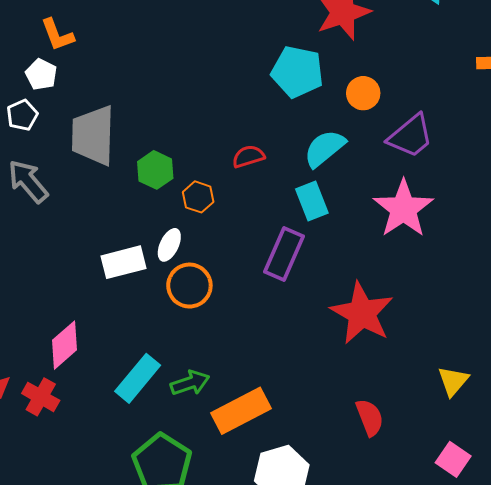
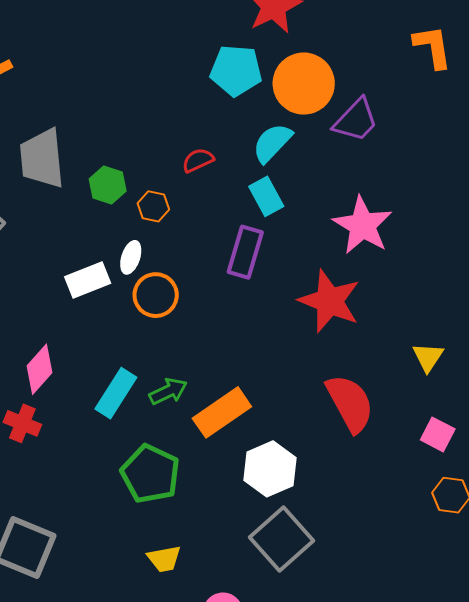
orange circle: (363, 93) -> (304, 84), size x1.8
pink star: (403, 209) -> (363, 225), moved
red semicircle: (370, 417) -> (350, 403), size x1.6

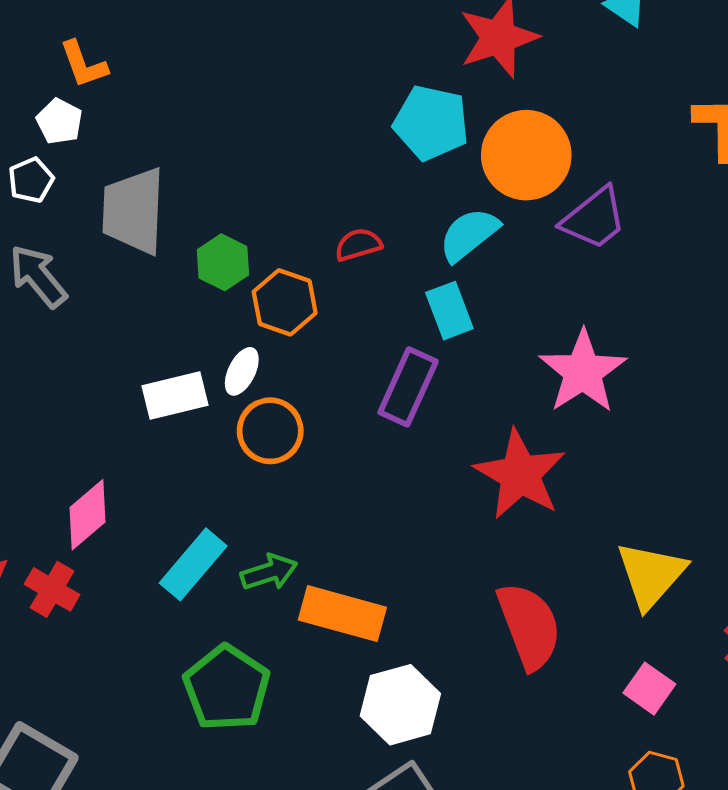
orange hexagon: (153, 206) -> (285, 302), size x1.4
yellow triangle: (428, 357) -> (651, 575), size x1.6
orange rectangle: (222, 412) -> (342, 614), turned 42

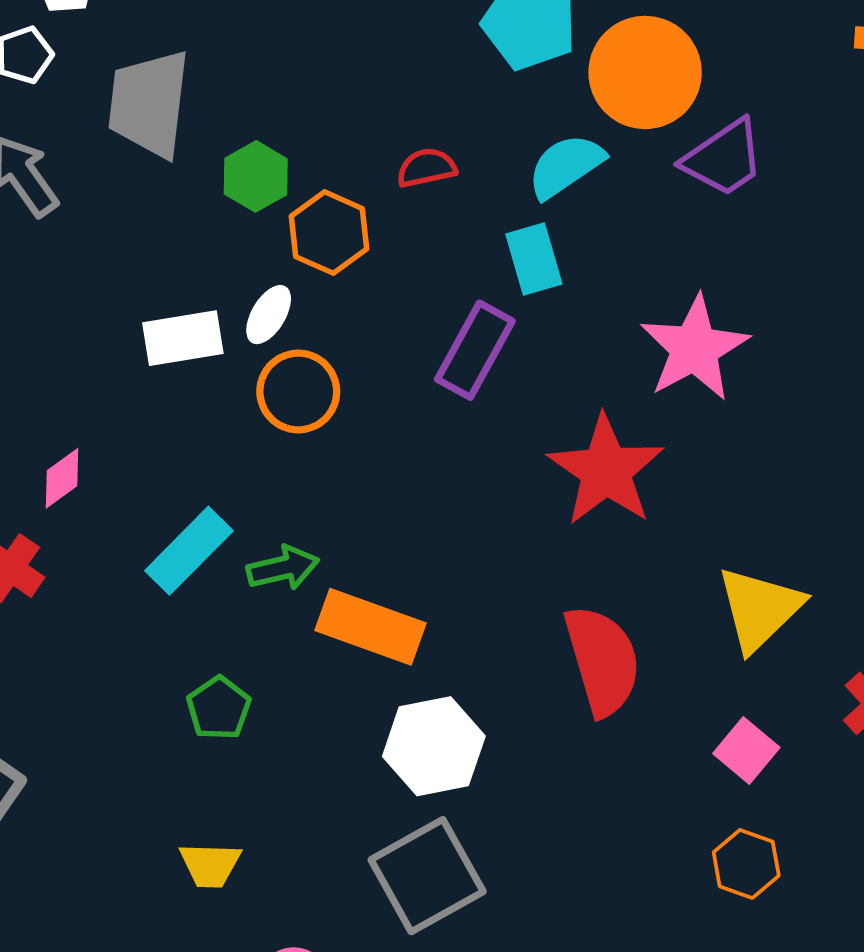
pink diamond: (88, 515) -> (62, 478), size x0.7
green pentagon: (227, 688) -> (219, 708), size x0.6

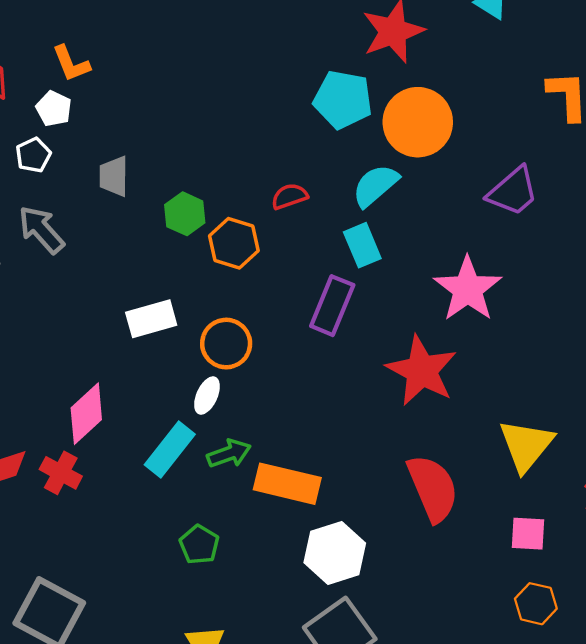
gray trapezoid: (149, 104) -> (114, 176), size x0.6
purple trapezoid: (724, 158) -> (513, 191), moved
white ellipse: (269, 315) -> (207, 396), moved
pink diamond: (62, 478) -> (86, 414), size x1.6
pink square: (746, 751) -> (528, 534), turned -30

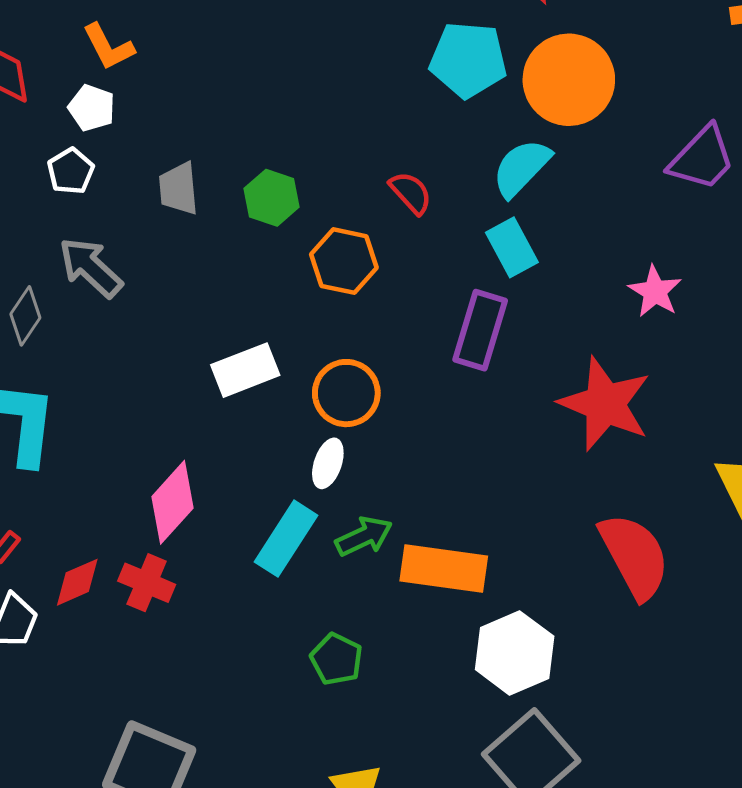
red semicircle: (290, 196) -> (411, 193), turned 72
green hexagon: (185, 214) -> (272, 198), moved
pink star: (468, 289) -> (655, 291), size x0.6

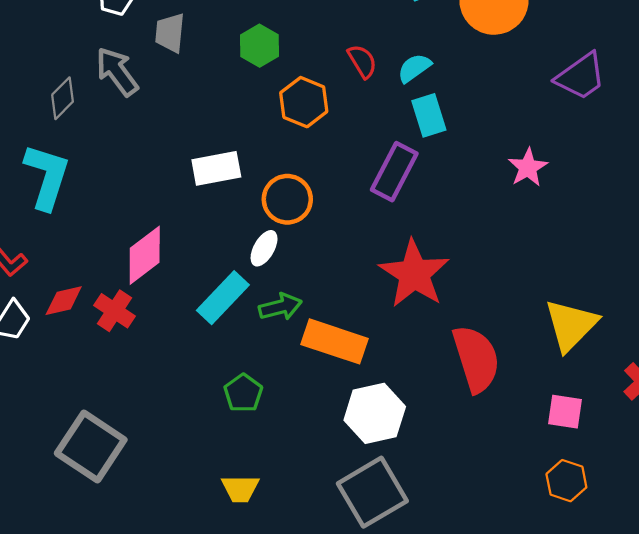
cyan semicircle: (521, 168) -> (414, 68), moved, size x0.7
gray trapezoid: (179, 189) -> (170, 33), moved
red star: (605, 404) -> (414, 274), moved

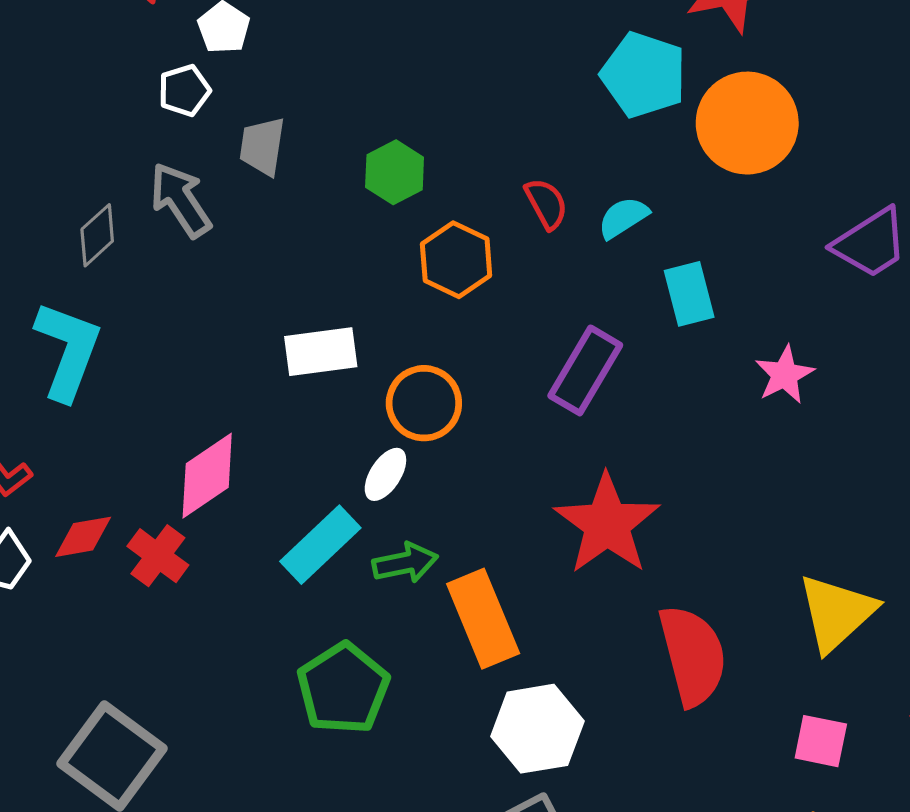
cyan rectangle: (429, 115) -> (689, 294), moved
orange rectangle: (334, 341) -> (483, 619), turned 46
green pentagon: (243, 393) -> (343, 688), size x1.6

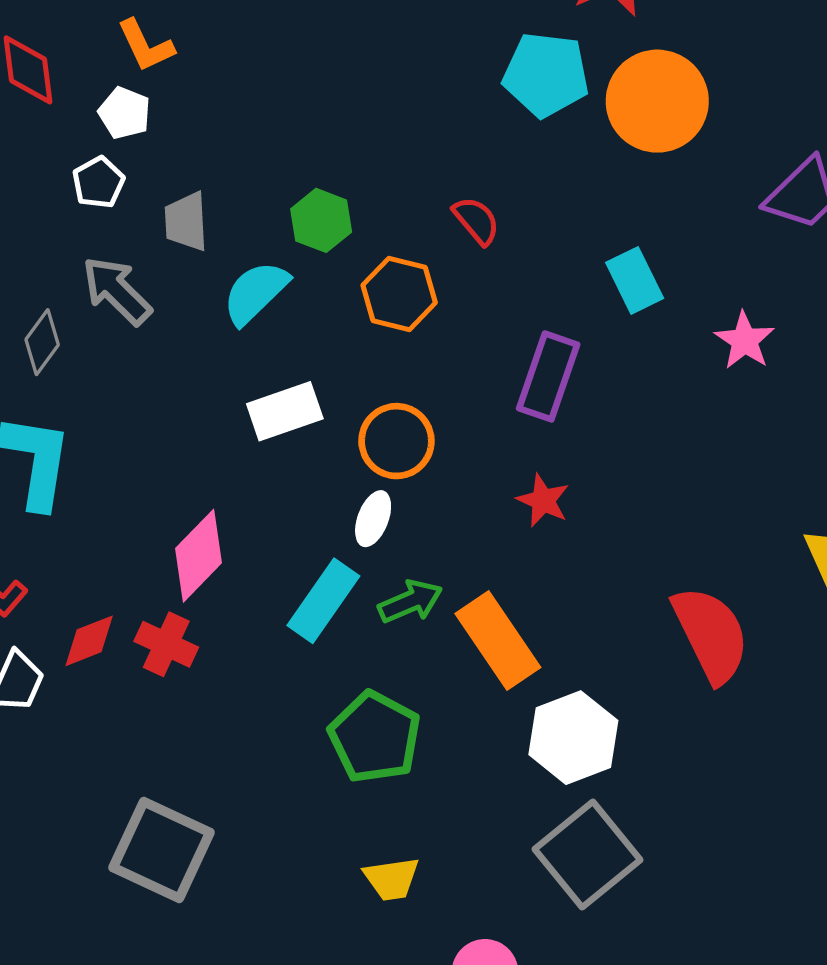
cyan semicircle: (623, 218) -> (255, 293), moved, size x1.4
red star: (607, 524) -> (543, 500), moved, size x0.5

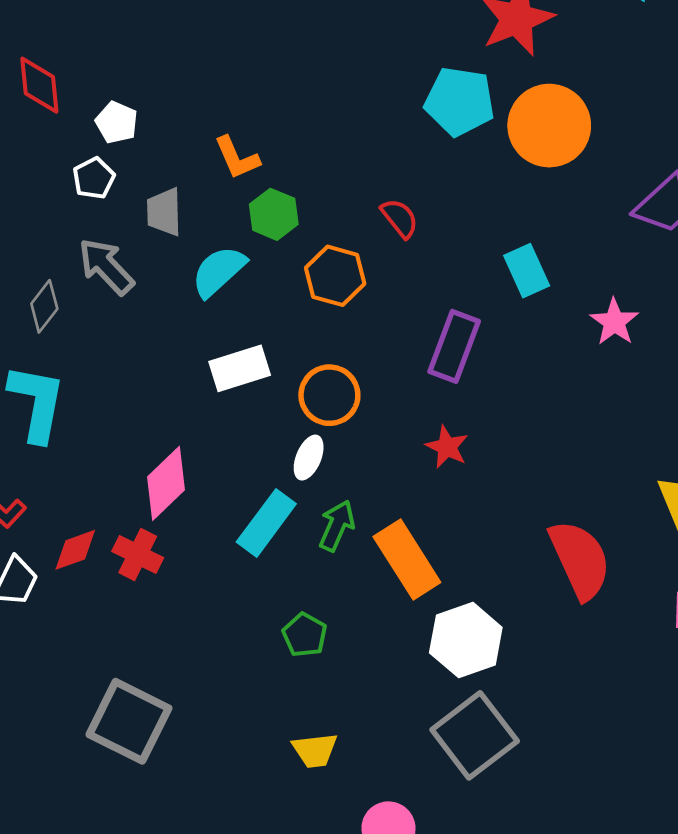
orange L-shape: (146, 46) -> (237, 158), moved
green arrow: (410, 601) -> (337, 526), turned -45
green pentagon: (375, 737) -> (305, 635), size x0.6

